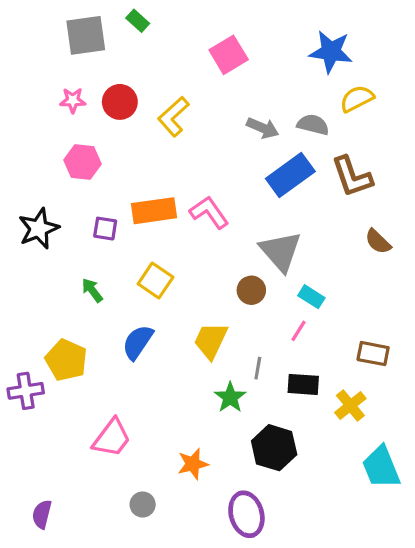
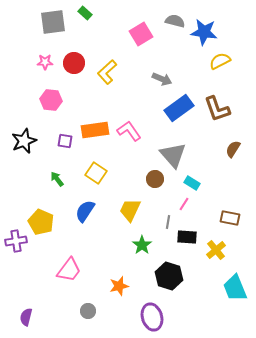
gray semicircle: (313, 125) -> (175, 21), moved
brown semicircle: (378, 242) -> (233, 149), turned 78
gray line: (258, 368) -> (168, 222), moved

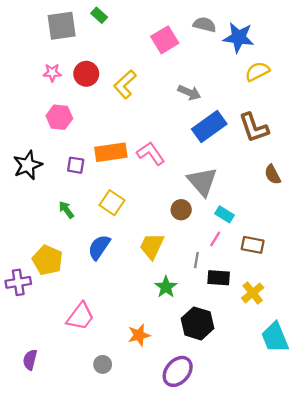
brown semicircle: (233, 149) -> (273, 175), turned -60
brown rectangle: (230, 218) -> (253, 245), moved
purple semicircle: (26, 317) -> (30, 360), moved
purple ellipse: (152, 317) -> (178, 371), turned 56

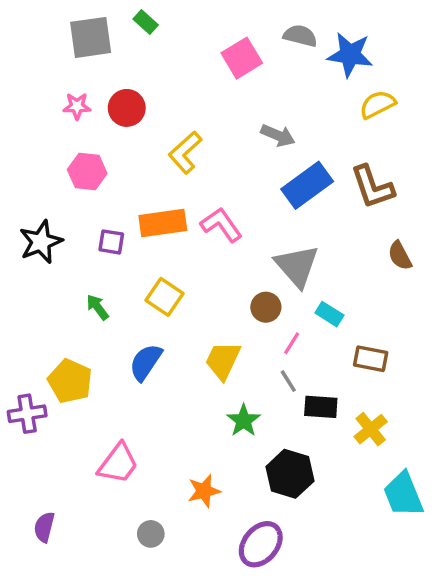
yellow L-shape: (125, 84) -> (185, 153), moved
pink line: (215, 239) -> (292, 343), moved
gray line: (196, 260) -> (288, 381), turned -42

